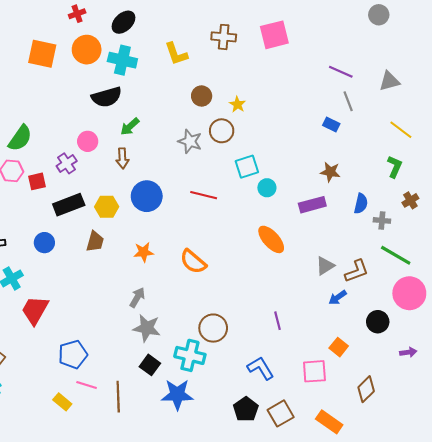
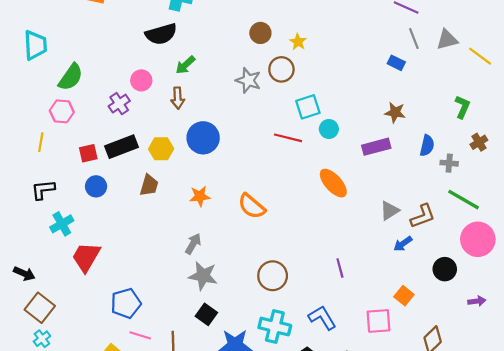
gray triangle: (389, 81) -> (447, 40), moved
yellow line: (401, 130) -> (480, 56), moved
red square: (37, 181) -> (88, 153), moved
red line: (204, 195) -> (288, 138), moved
cyan cross: (190, 355) -> (275, 327), moved

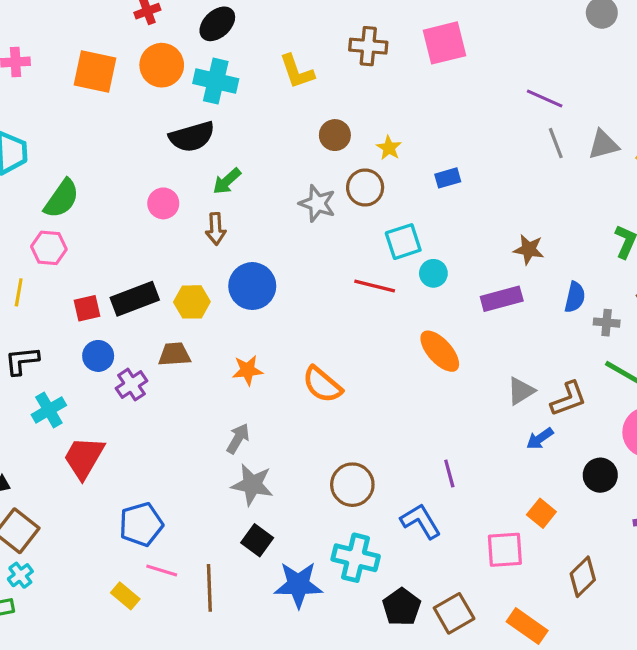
blue rectangle: (396, 63) -> (448, 178), moved, turned -42
purple cross: (119, 104) -> (132, 385), moved
brown trapezoid: (149, 185) -> (174, 354), turned -110
blue L-shape: (322, 318) -> (421, 521), moved

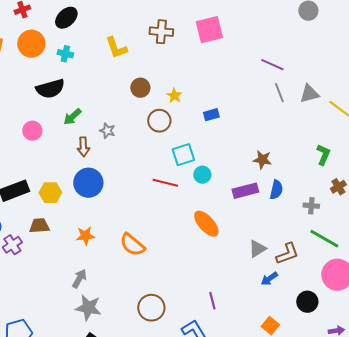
cyan cross: (216, 81) -> (65, 54), size x0.6
gray star: (317, 203) -> (107, 131), moved, size x0.7
brown arrow: (216, 229) -> (83, 147), moved
blue semicircle: (575, 297) -> (276, 190), moved

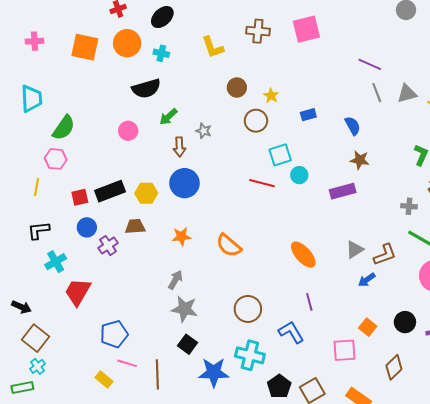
blue semicircle: (276, 190) -> (353, 126), moved, turned -42
orange ellipse: (206, 224) -> (303, 255), moved
black circle: (307, 302) -> (405, 322), moved

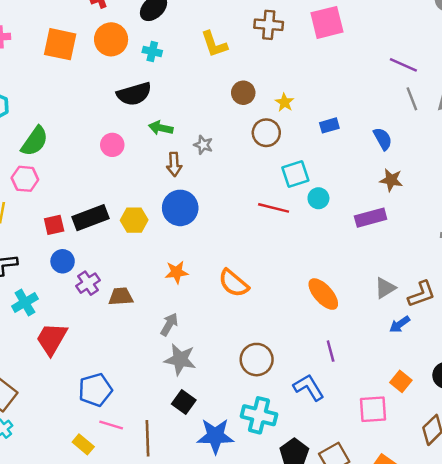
green arrow: (168, 117) -> (161, 128), turned 54
brown trapezoid: (135, 226) -> (121, 296), moved

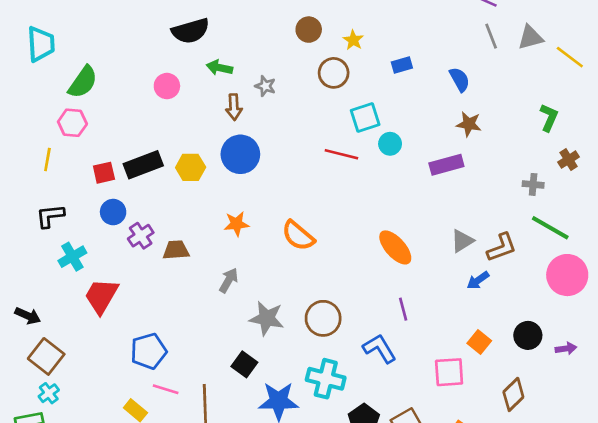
gray star: (180, 360) -> (267, 318), moved

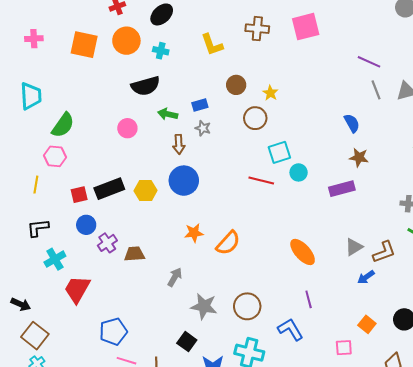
blue rectangle: (402, 65) -> (200, 105), moved
orange star: (236, 224) -> (194, 233), moved
orange semicircle: (298, 236) -> (228, 243), turned -88
pink square: (449, 372) -> (344, 348), size x0.7

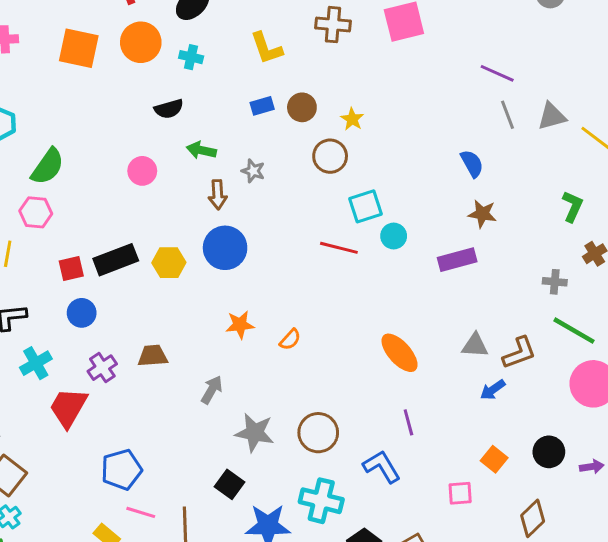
black semicircle: (146, 86) -> (169, 109), size x0.7
blue rectangle: (200, 105) -> (262, 106), moved
purple cross: (107, 243) -> (102, 368), moved
orange semicircle: (228, 243) -> (290, 339), size x0.6
gray triangle: (354, 247) -> (475, 345), turned 36

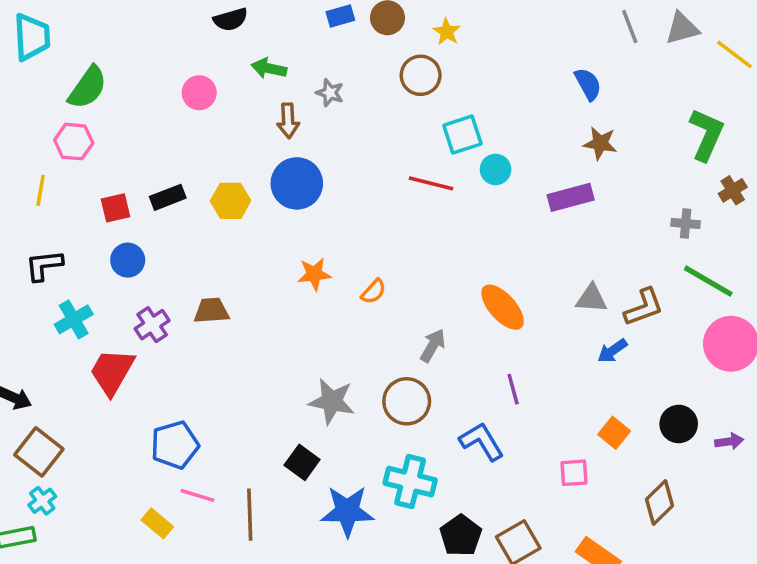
green L-shape: (573, 206) -> (707, 135), size x1.4
black rectangle: (116, 260) -> (168, 197), size x0.7
gray arrow: (212, 390) -> (433, 346), moved

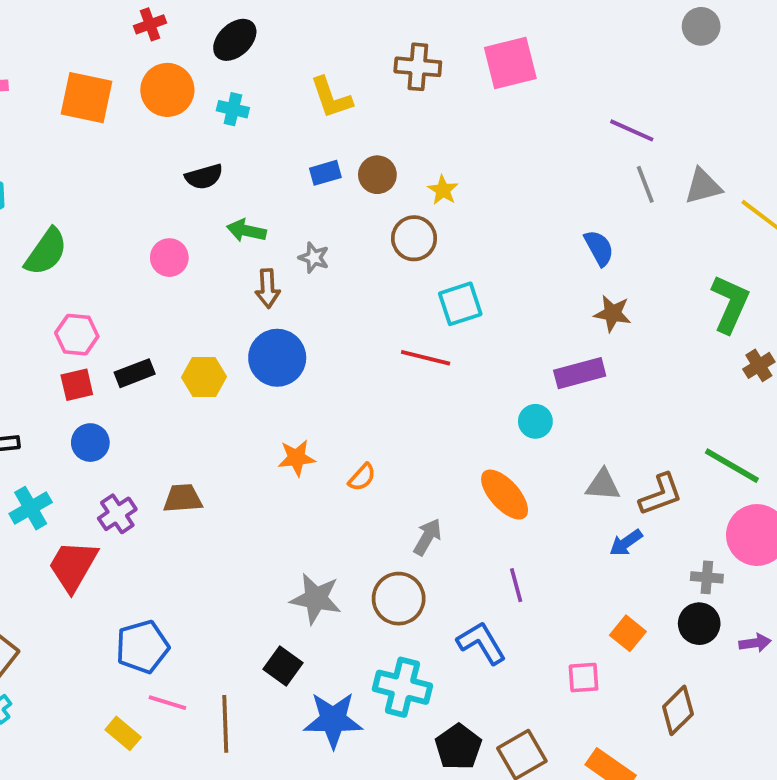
pink hexagon: (74, 142) -> (77, 335), moved
cyan circle: (496, 169) -> (535, 421), moved
gray cross: (686, 223) -> (707, 577), moved

